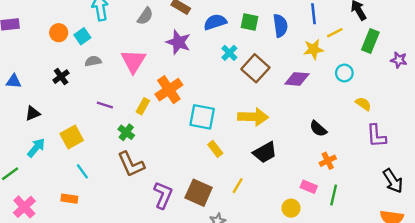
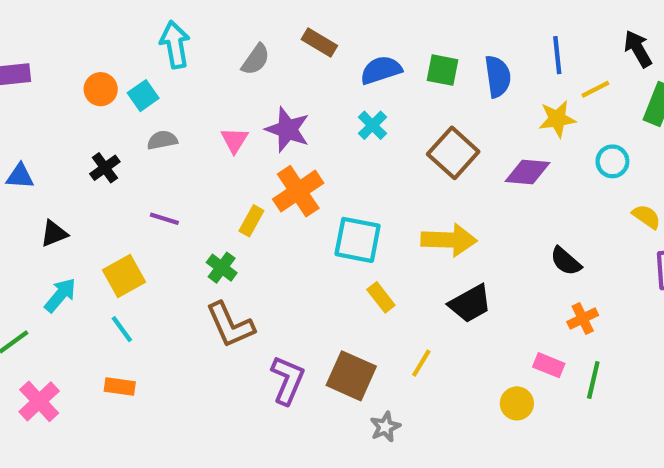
purple star: (178, 42) -> (288, 130), moved
cyan cross: (229, 53) -> (372, 125), moved
pink triangle: (133, 61) -> (234, 140), size x0.6
purple line: (105, 105) -> (164, 219), moved
cyan line: (82, 171) -> (122, 329), moved

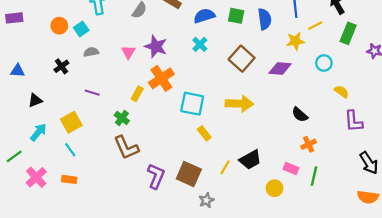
black trapezoid: (470, 304) -> (250, 160), moved
pink cross: (39, 401) -> (36, 177), moved

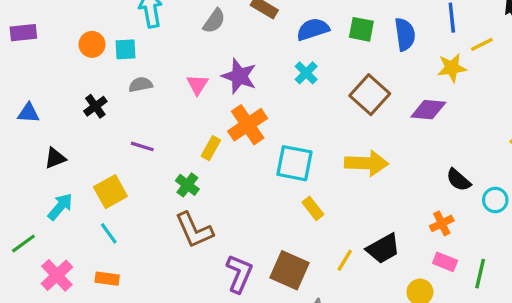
cyan square: (81, 29) -> (125, 49), turned 32
cyan circle: (324, 63) -> (495, 200), moved
orange cross: (309, 144) -> (442, 223), moved

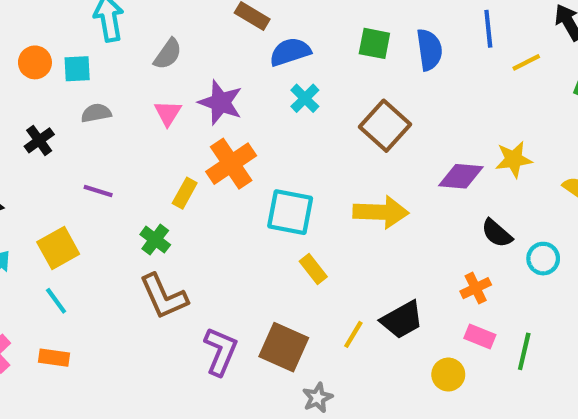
gray semicircle: (214, 21) -> (168, 54), moved
blue semicircle: (313, 29) -> (290, 52), moved
yellow star: (452, 68) -> (514, 159), moved
purple diamond: (428, 110) -> (461, 176), moved

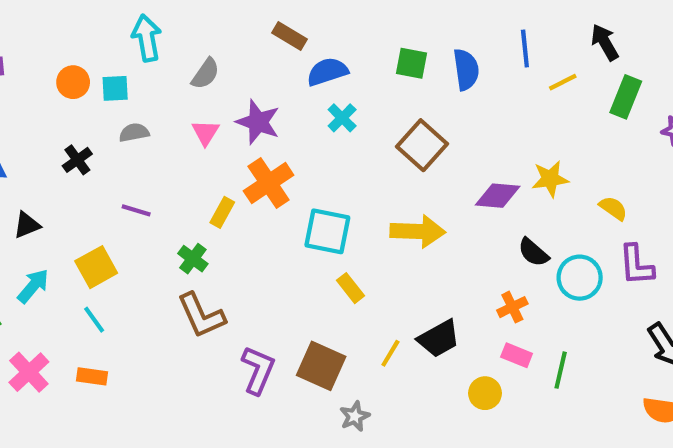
cyan circle: (543, 259) -> (580, 278), size x1.4

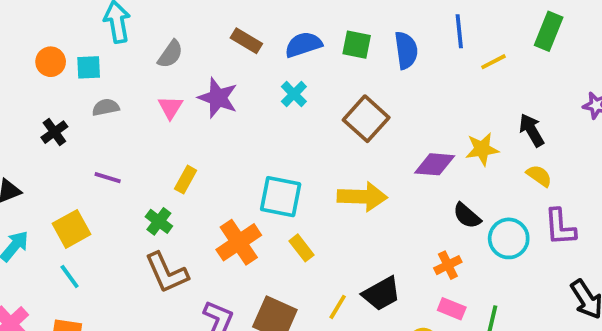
brown rectangle: (290, 36) -> (246, 41), moved
black arrow: (605, 42) -> (532, 130), moved
blue semicircle: (327, 72) -> (303, 45), moved
green rectangle: (626, 97) -> (549, 31), moved
orange cross: (269, 183) -> (239, 242), moved

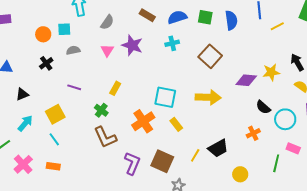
orange circle: (51, 62) -> (43, 34), moved
cyan cross: (294, 94) -> (172, 43), turned 32
pink rectangle: (452, 309) -> (293, 148), moved

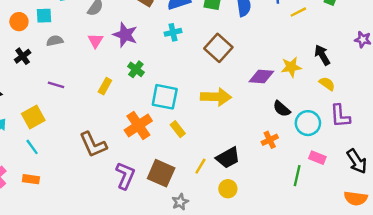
green cross: (101, 110) -> (136, 69), moved
yellow circle: (240, 174) -> (228, 189), moved

